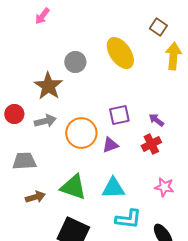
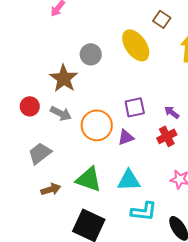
brown square: (158, 27) -> (162, 19), moved
gray arrow: (45, 121) -> (61, 113), turned 40
gray trapezoid: (24, 161) -> (40, 153), turned -35

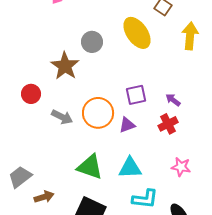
gray arrow: (61, 113) -> (62, 117), moved
gray trapezoid: (40, 153) -> (20, 177), moved
brown arrow: (51, 189) -> (44, 197), moved

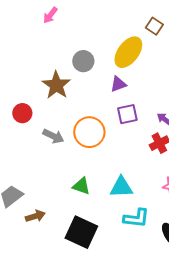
yellow ellipse: (137, 33) -> (128, 52), turned 72
purple triangle: (127, 125) -> (118, 84), moved
green triangle: (90, 167) -> (81, 186), size x0.7

